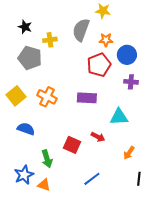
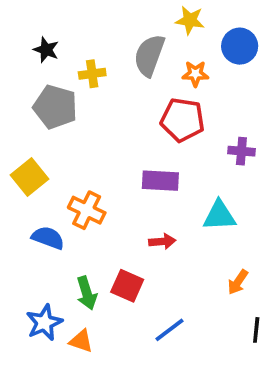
blue circle: (127, 55) -> (240, 46), moved
red pentagon: (99, 65) -> (182, 120), turned 30
orange cross: (47, 97) -> (87, 210), moved
red arrow: (98, 137) -> (162, 241), moved, turned -32
red square: (72, 145) -> (127, 286), moved

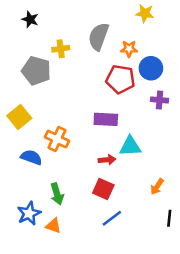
yellow star: (190, 20) -> (145, 13), moved
blue circle: (240, 46) -> (151, 68), moved
black star: (46, 50) -> (30, 19), moved
cyan triangle: (219, 216) -> (130, 146), moved
red square: (127, 286) -> (103, 189), moved

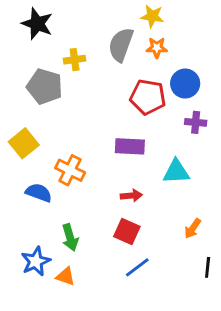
yellow star: (145, 13) -> (152, 16), moved
black star: (30, 19) -> (37, 24), size x1.5
orange star: (129, 49) -> (157, 48), moved
cyan triangle: (130, 146) -> (176, 172), moved

